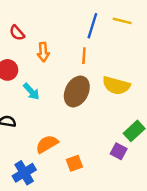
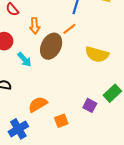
orange line: (84, 56) -> (69, 29), turned 48
brown ellipse: (77, 91) -> (51, 46), moved
purple square: (119, 151) -> (90, 105), moved

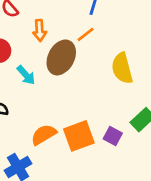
yellow semicircle: (97, 54) -> (122, 68), turned 60
orange square: (61, 121) -> (79, 136), moved, size x1.6

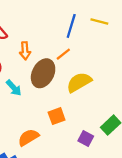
yellow semicircle: (122, 68) -> (79, 82), moved, turned 75
orange square: (79, 136) -> (57, 116), moved, size x0.7

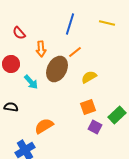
blue line: (71, 26) -> (70, 24), moved
yellow semicircle: (79, 82) -> (89, 77), size x0.7
orange square: (57, 116) -> (88, 107), moved

